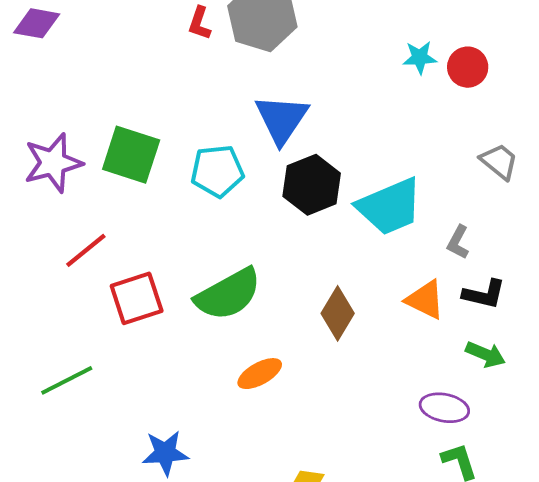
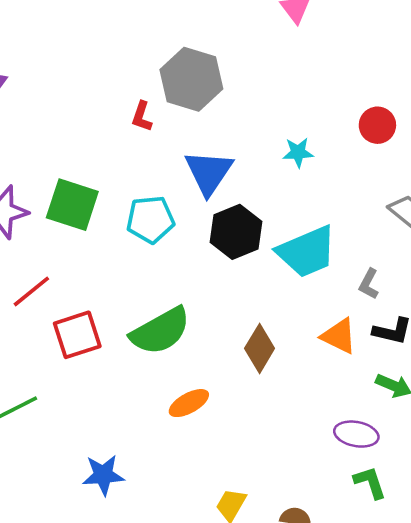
red L-shape: (199, 23) -> (142, 116), moved
cyan star: (420, 57) -> (298, 152), moved

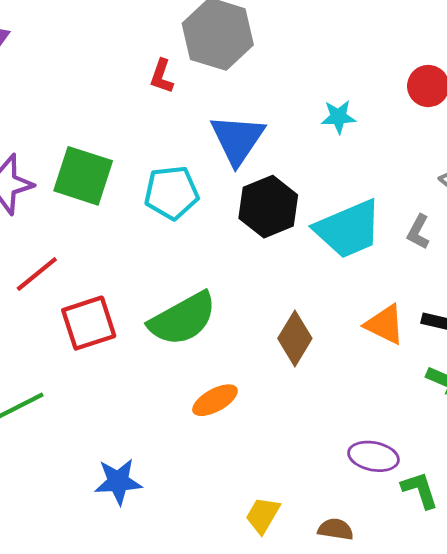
gray L-shape: (369, 284) -> (418, 232), moved
purple ellipse: (356, 434) -> (373, 456), moved

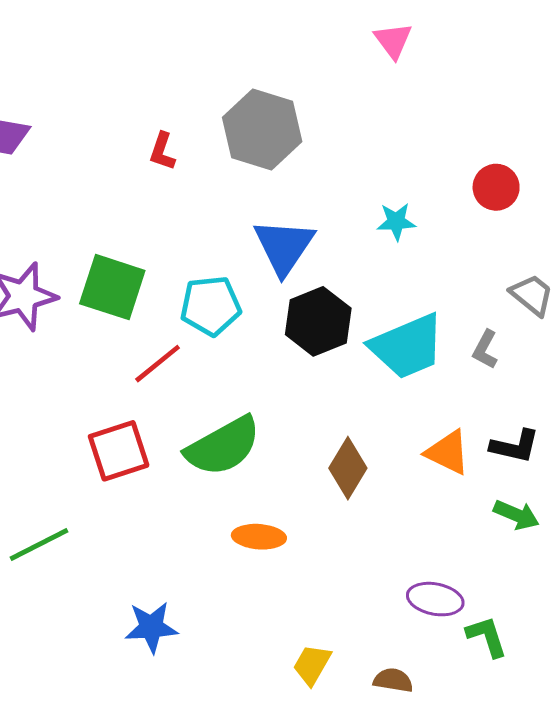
red L-shape: (162, 76) -> (162, 151), moved
red line: (37, 274) -> (158, 364), moved
orange ellipse: (215, 400) -> (259, 537), turned 33

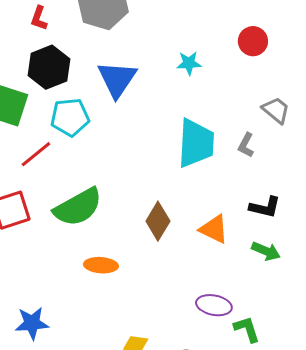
black hexagon: (318, 321) -> (49, 67), moved
cyan trapezoid: (407, 346) -> (196, 143), turned -64
orange triangle: (448, 452) -> (214, 229), moved

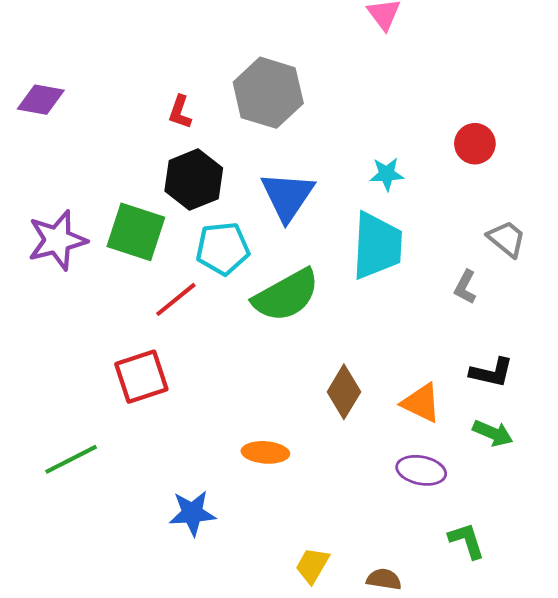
cyan trapezoid: (196, 143) -> (377, 246), moved
green semicircle: (78, 207) -> (286, 295), moved
purple ellipse: (214, 305) -> (421, 470), moved
blue star: (32, 323) -> (192, 513), moved

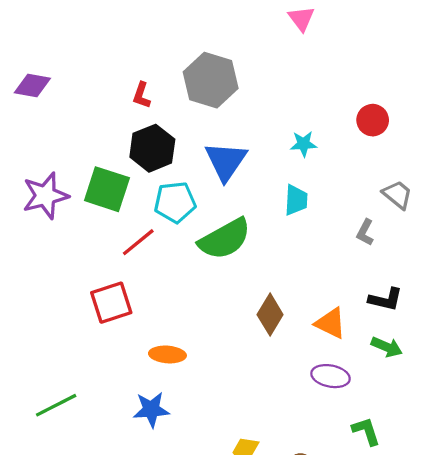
cyan trapezoid: (377, 246) -> (296, 200), size x0.6
orange ellipse: (265, 452) -> (167, 354), moved
green line: (71, 459) -> (56, 405), moved

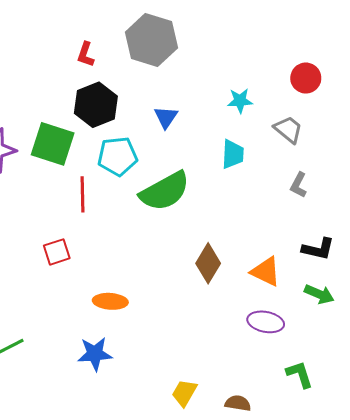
blue triangle: (226, 161) -> (166, 117), size x0.6
gray trapezoid: (397, 195) -> (288, 129), moved
red line: (138, 242) -> (82, 194), turned -52
red square: (111, 303) -> (57, 252), size x0.7

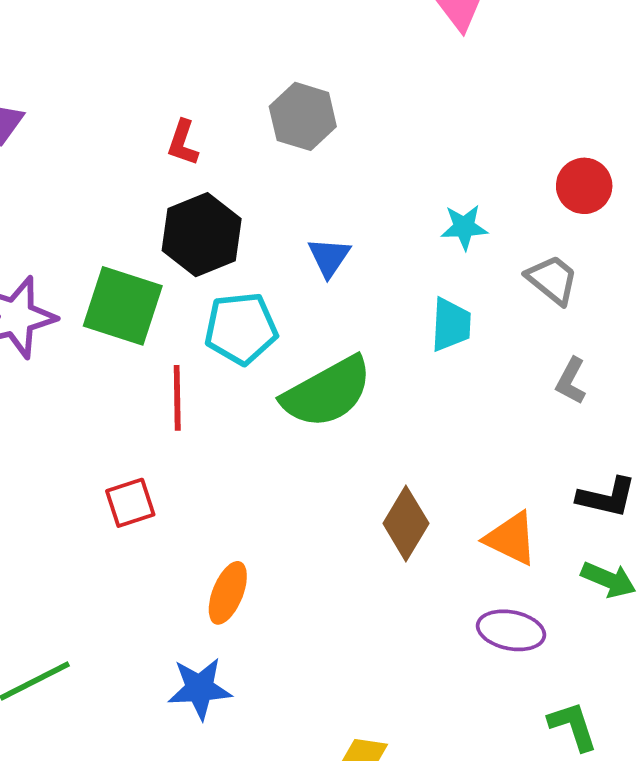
gray hexagon: (151, 40) -> (303, 116), size x0.7
orange ellipse: (110, 301) -> (228, 593), turned -72

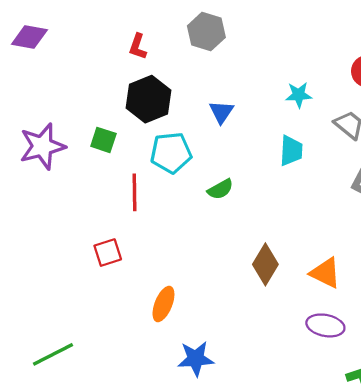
green square: (123, 306) -> (103, 140), size x0.6
green semicircle: (327, 392) -> (220, 189), size x0.5
blue star: (200, 688) -> (196, 359), moved

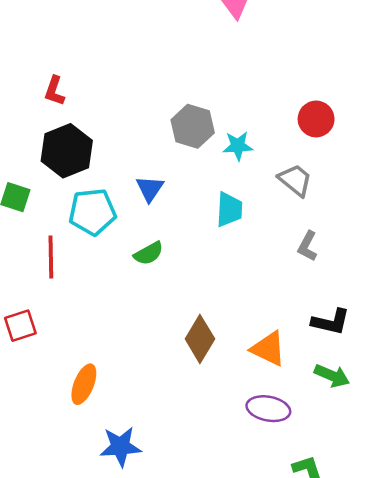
gray hexagon: (206, 32) -> (193, 126), moved
blue triangle: (221, 112) -> (150, 189), moved

